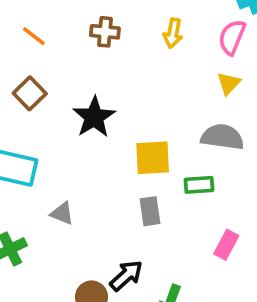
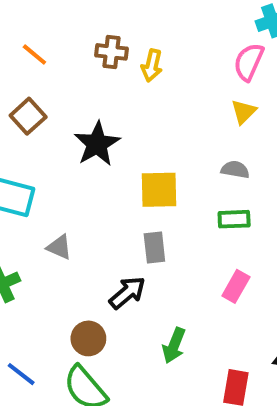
yellow arrow: (173, 33) -> (152, 65), moved
gray semicircle: (222, 137) -> (235, 170), size x0.6
green rectangle: (199, 185) -> (234, 219), moved
black arrow: (126, 276) -> (127, 293), moved

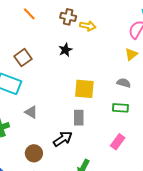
yellow arrow: (152, 65) -> (88, 26), turned -98
brown square: (28, 116) -> (23, 58), moved
black star: (97, 144) -> (65, 50), moved, size x0.6
brown circle: (88, 338) -> (34, 153), moved

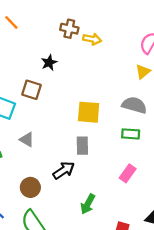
orange line: (29, 14) -> (11, 22), moved
black star: (65, 50) -> (49, 63), moved
brown square: (23, 58) -> (31, 90), moved, turned -36
gray semicircle: (124, 83) -> (134, 105), size x1.5

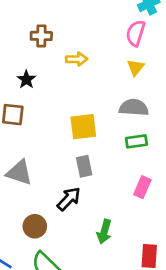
yellow arrow: (92, 39) -> (77, 59), moved
gray triangle: (27, 140) -> (19, 172), size x1.5

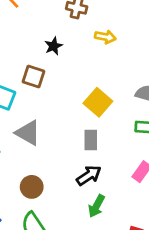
yellow square: (83, 127) -> (98, 102), turned 36
black arrow: (69, 199) -> (89, 175), moved

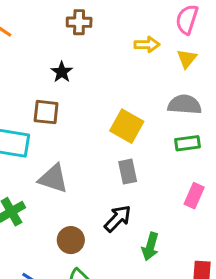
yellow arrow: (105, 37) -> (147, 45), moved
black arrow: (89, 175) -> (118, 219), moved

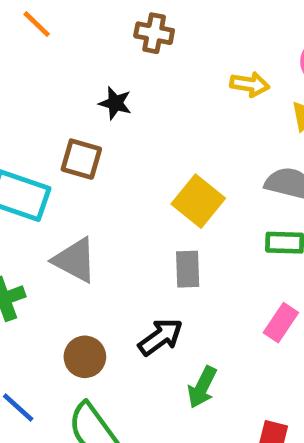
black star: (62, 72) -> (115, 103), turned -30

